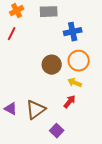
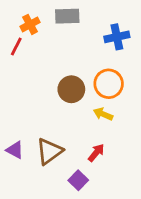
orange cross: (17, 11) -> (30, 24), moved
blue cross: (73, 32) -> (117, 37), moved
red arrow: (70, 102) -> (96, 153), moved

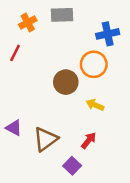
red line: (16, 47) -> (15, 53), moved
orange circle: (109, 84) -> (94, 64), moved
purple triangle: (15, 150) -> (14, 128), moved

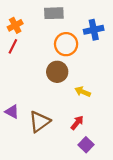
orange cross: (28, 22) -> (15, 25), moved
orange circle: (94, 64) -> (66, 44), moved
purple square: (72, 166) -> (86, 145), moved

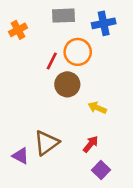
blue cross: (94, 30) -> (104, 23), moved
red line: (13, 46) -> (52, 61), moved
purple triangle: (12, 112) -> (21, 156), moved

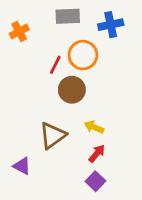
yellow arrow: (97, 108) -> (94, 127), moved
brown triangle: (47, 143) -> (52, 135), moved
purple square: (101, 170) -> (95, 181), moved

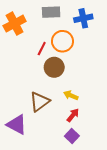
orange cross: (19, 32) -> (15, 24), size x1.5
purple triangle: (22, 166) -> (17, 125), size x1.5

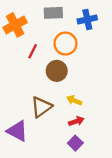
red line: (42, 49) -> (33, 51), moved
red arrow: (73, 115) -> (76, 121), turned 32

